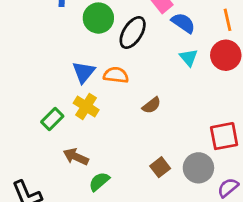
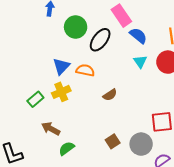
yellow cross: (86, 106) -> (61, 92), turned 30

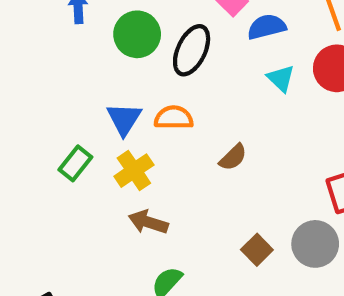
blue semicircle: (138, 36) -> (267, 27), turned -42
green rectangle: (35, 99) -> (75, 163), moved
brown arrow: (51, 129) -> (148, 222), moved

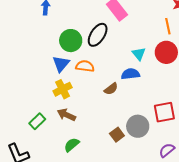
blue semicircle: (267, 27) -> (130, 74), moved
green circle: (137, 34) -> (71, 41), moved
green rectangle: (75, 163) -> (37, 121), moved
gray circle: (315, 244) -> (138, 126), moved

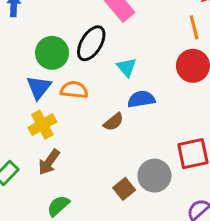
cyan triangle: (139, 54) -> (127, 67), moved
brown arrow: (66, 115) -> (49, 162), turned -78

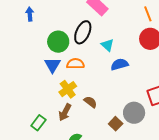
brown semicircle: (113, 122) -> (90, 102), moved, turned -96
yellow cross: (42, 125) -> (68, 89), moved

